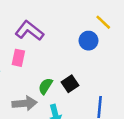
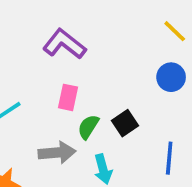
blue circle: (89, 41) -> (171, 77), moved
pink rectangle: (18, 58) -> (68, 97), moved

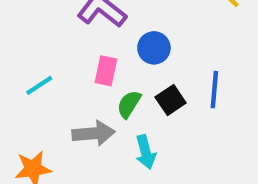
blue circle: (171, 77) -> (154, 48), moved
blue line: (169, 158) -> (214, 90), moved

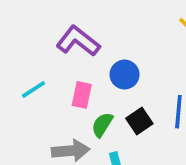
cyan line: (39, 85) -> (33, 89), moved

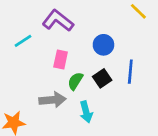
blue circle: (125, 75) -> (103, 45), moved
cyan line: (33, 89) -> (23, 41), moved

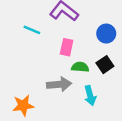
cyan line: (23, 41) -> (32, 30), turned 56
green semicircle: (75, 81) -> (80, 67), turned 63

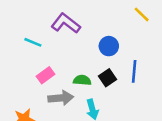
pink rectangle: (67, 47) -> (46, 75), moved, turned 42

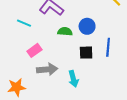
black square: (108, 78) -> (86, 53), turned 32
green semicircle: (82, 80) -> (65, 32), moved

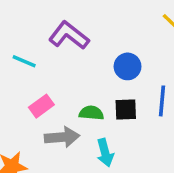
green semicircle: (65, 32) -> (91, 113), moved

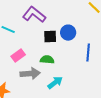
black square: (126, 110) -> (50, 37), moved
cyan arrow: (105, 153) -> (55, 83), turned -112

